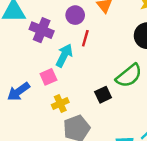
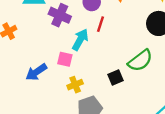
pink square: (48, 77) -> (65, 59), turned 35

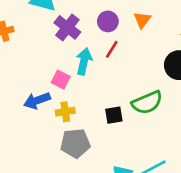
cyan arrow: (80, 40) -> (84, 61), turned -30
blue arrow: (36, 72) -> (37, 100), moved

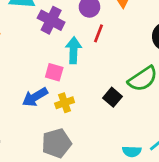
black square: (114, 115) -> (113, 97), turned -30
gray pentagon: (75, 143) -> (57, 143), moved

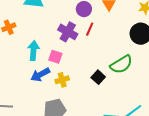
purple cross: (51, 20) -> (68, 32), moved
cyan arrow: (74, 50) -> (33, 51), moved

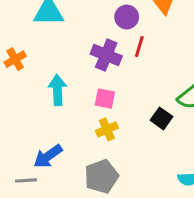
pink square: (55, 57) -> (105, 99), moved
blue arrow: (40, 75) -> (48, 156), moved

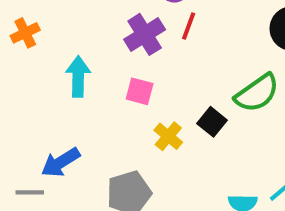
purple cross: (106, 55) -> (145, 34), turned 32
yellow cross: (107, 129) -> (168, 136), moved, turned -30

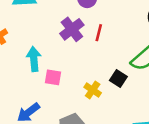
red line: (189, 26) -> (99, 33), moved
pink square: (140, 91) -> (53, 77), moved

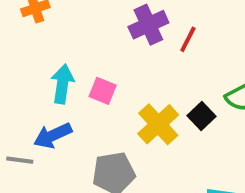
cyan arrow: (34, 59) -> (62, 84), moved
yellow cross: (93, 90) -> (158, 124), size x1.5

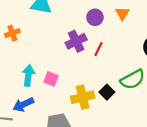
yellow cross: (158, 124) -> (83, 97), turned 30

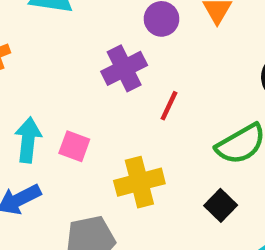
red line: (99, 49) -> (169, 106), moved
black square: (107, 92) -> (221, 205), moved

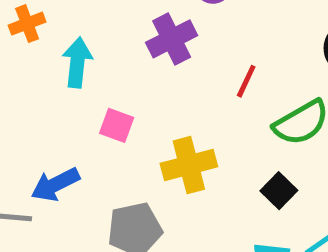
red line: (169, 106) -> (246, 81), moved
cyan arrow: (28, 140) -> (77, 62), moved

